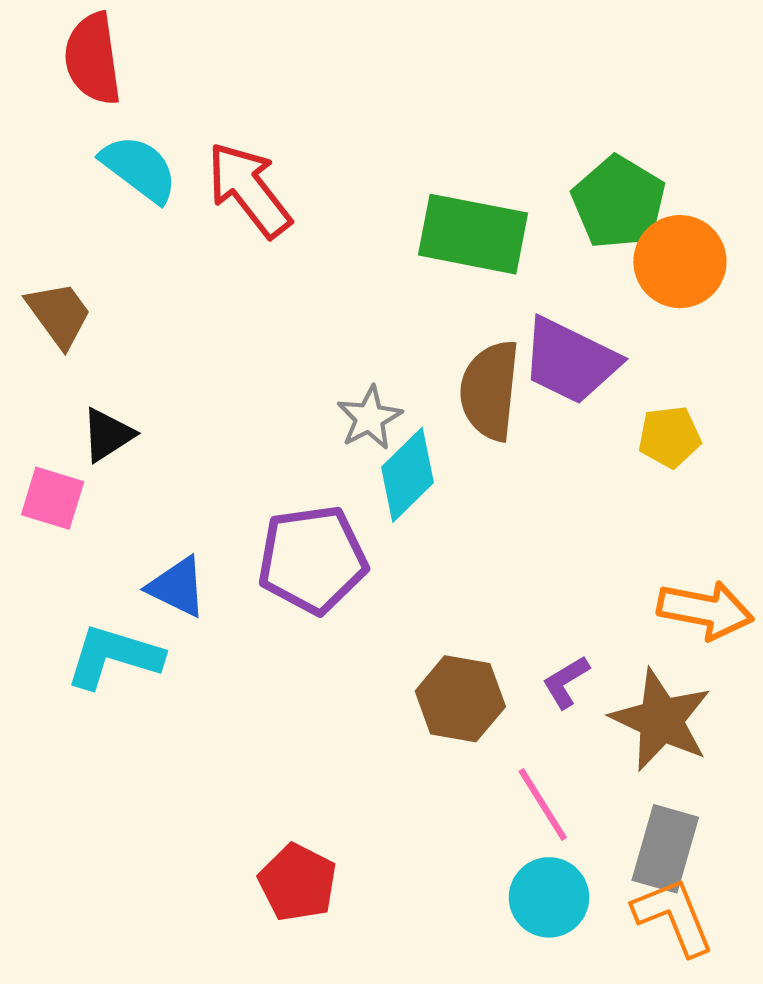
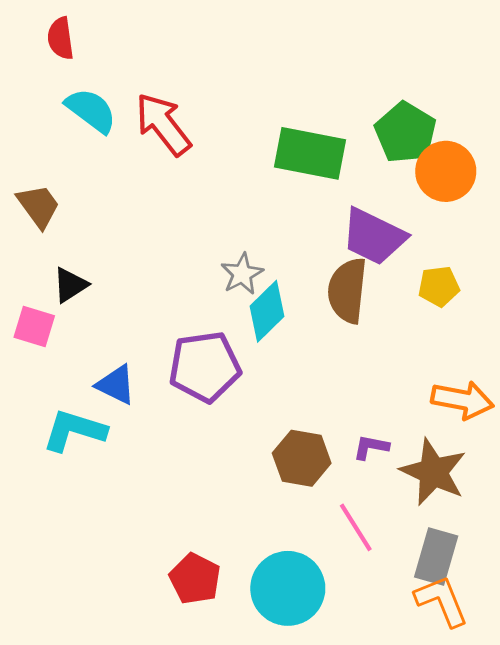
red semicircle: (93, 59) -> (61, 38), size x0.7
brown semicircle: (490, 390) -> (347, 291), moved
purple L-shape: (566, 682) -> (371, 447), turned 42
cyan circle: (549, 897) -> (288, 588), moved, size x1.4

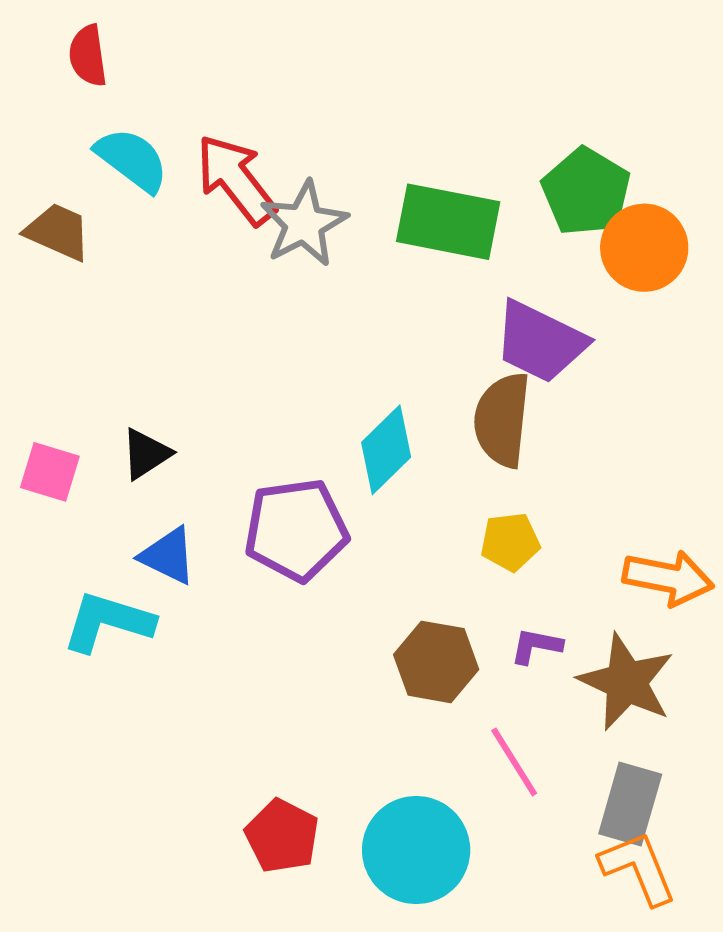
brown trapezoid: (38, 206) -> (58, 232), moved, turned -30
gray star: (242, 274) -> (304, 224), moved, size x1.4
black triangle: (70, 285) -> (146, 454), moved
yellow pentagon: (439, 286) -> (510, 542), moved

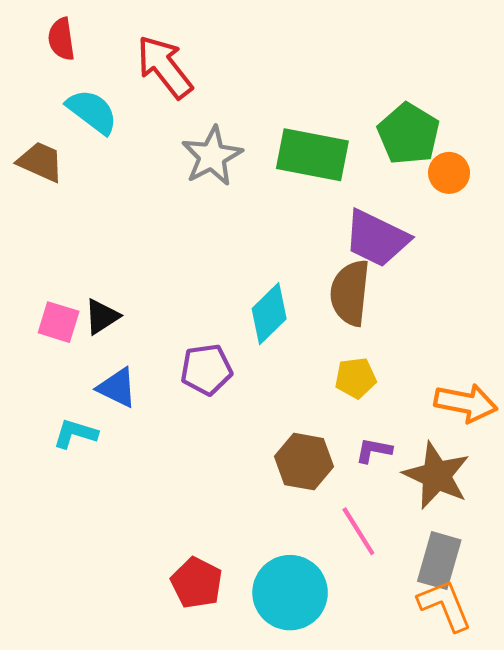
red arrow: (236, 180) -> (165, 67), moved
orange circle: (644, 248) -> (449, 173), size x0.7
pink square: (50, 472) -> (59, 322), moved
purple pentagon: (296, 530) -> (206, 369), size x0.7
cyan L-shape: (108, 622) -> (75, 434), size x0.7

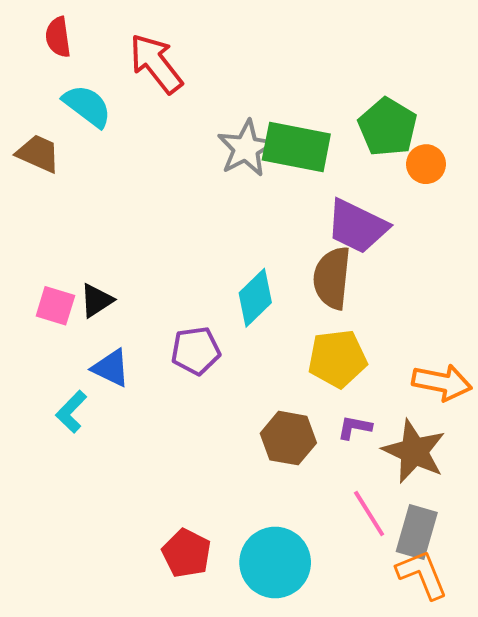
gray star: (212, 156) -> (246, 148), moved
yellow pentagon: (356, 378) -> (337, 359), size x1.5
cyan L-shape: (75, 434) -> (71, 412), turned -63
pink line: (358, 531) -> (369, 514), moved

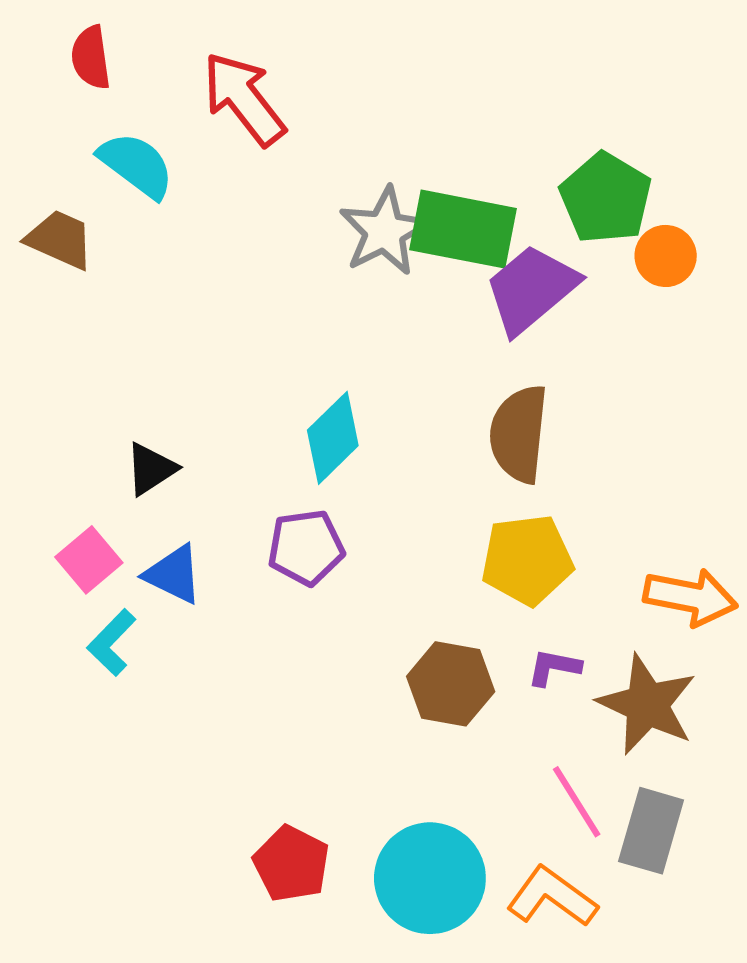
purple trapezoid: (357, 226) -> (531, 289), moved, turned 114
cyan diamond: (255, 298) -> (333, 438), moved
pink square: (55, 306) -> (89, 560), moved, turned 33
orange L-shape: (422, 574) -> (552, 897), moved, turned -32

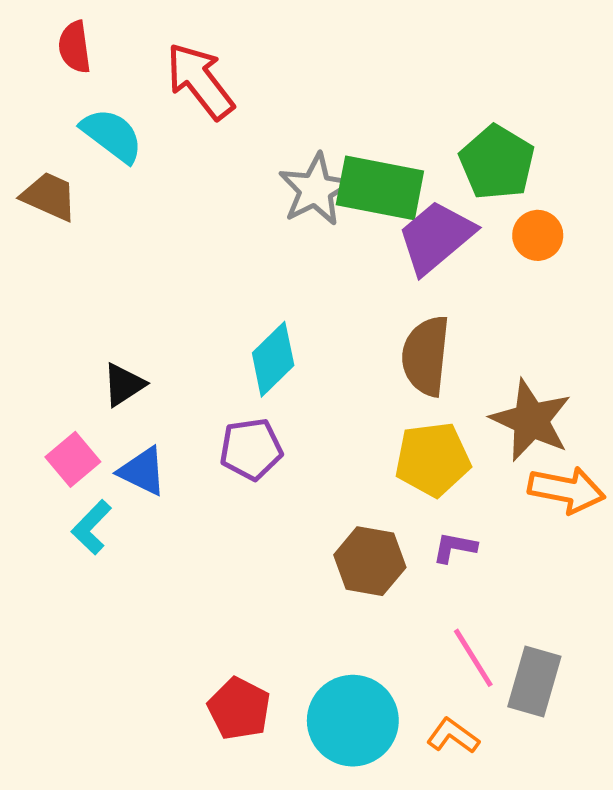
orange circle: (666, 256) -> (538, 235), moved
brown star: (647, 705) -> (531, 420), moved
orange L-shape: (552, 897) -> (453, 736), size x0.7

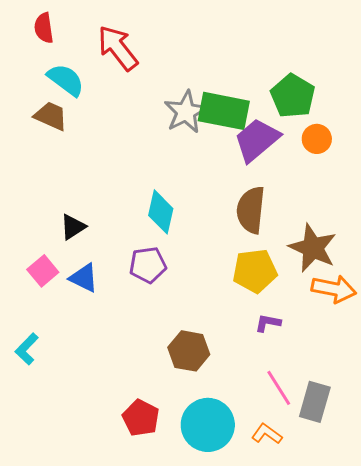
brown trapezoid: (49, 196) -> (51, 116), moved
cyan diamond: (273, 359) -> (161, 212), turned -33
cyan L-shape: (92, 527) -> (27, 349), moved
brown hexagon: (370, 561) -> (189, 351), moved

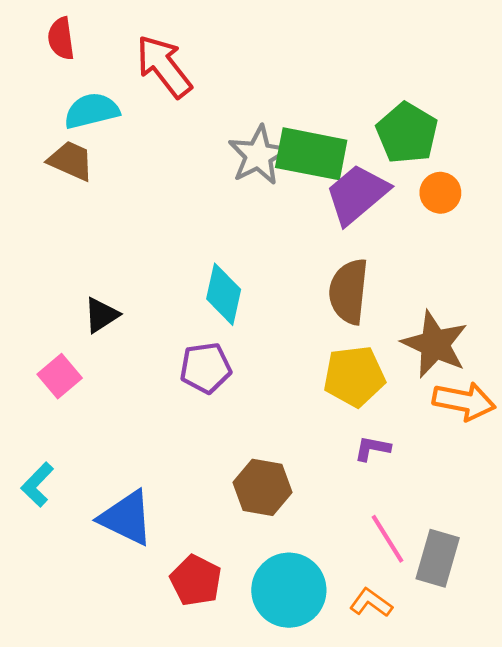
cyan semicircle: (66, 80) -> (92, 111), turned -51
blue triangle: (84, 278) -> (126, 518), moved, size x1.4

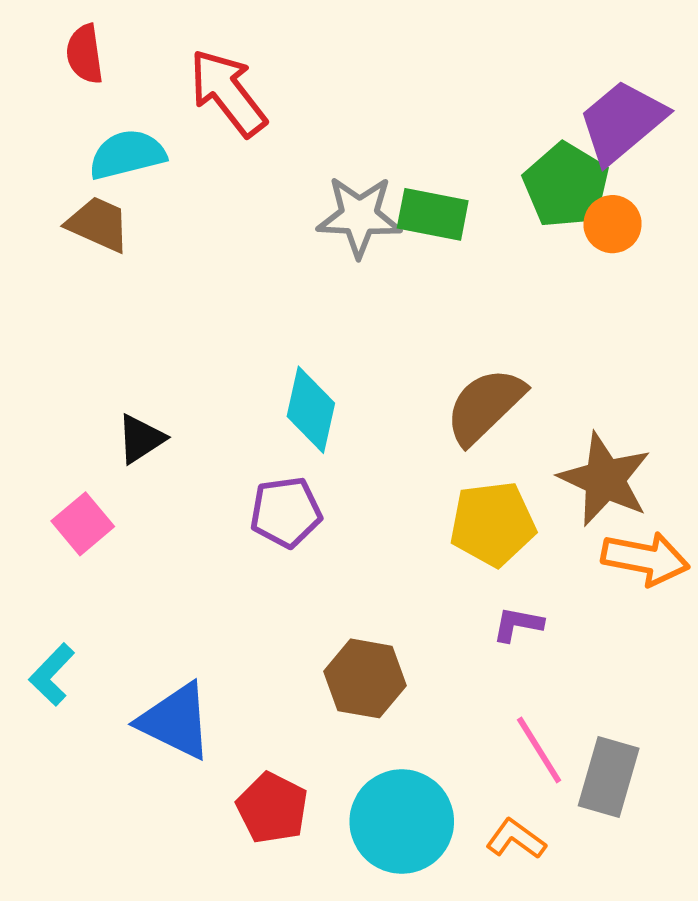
green rectangle: (311, 154) -> (433, 214), size x0.7
gray star: (258, 155) -> (359, 216), turned 30
orange circle: (440, 193) -> (613, 224), moved
purple trapezoid: (357, 194) -> (622, 122), moved
brown semicircle: (349, 291) -> (485, 406), turned 40

